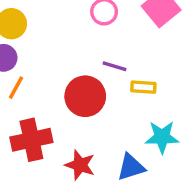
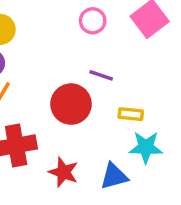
yellow rectangle: (143, 87) -> (131, 114), moved

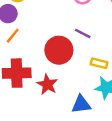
red star: (63, 172) -> (47, 84), moved

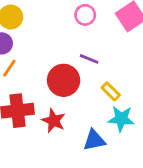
yellow rectangle: (99, 63) -> (111, 91), turned 35

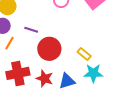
purple line: (89, 59) -> (31, 30), moved
blue triangle: (94, 140) -> (67, 81), moved

